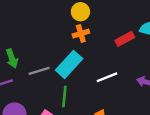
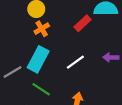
green line: (64, 96) -> (41, 89), turned -48

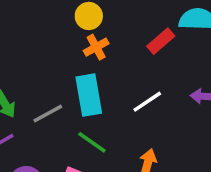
cyan rectangle: (38, 59) -> (89, 95), turned -40

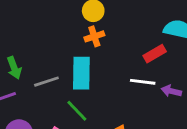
red rectangle: (161, 41) -> (155, 54), moved
white line: (147, 102) -> (143, 82), moved, turned 30

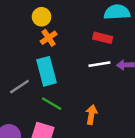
red rectangle: (155, 54) -> (103, 38), turned 60

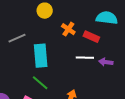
orange cross: (49, 38) -> (68, 29), moved, turned -32
gray line: (19, 87) -> (17, 38), moved

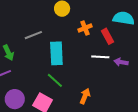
orange cross: (68, 29) -> (85, 28), turned 32
red rectangle: (91, 37) -> (108, 36), turned 35

